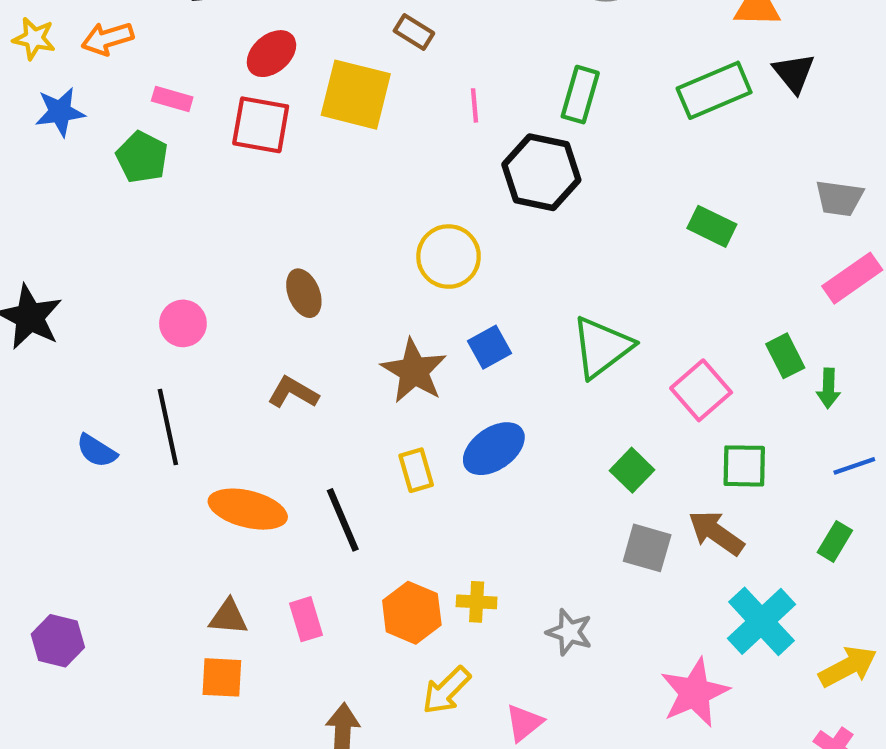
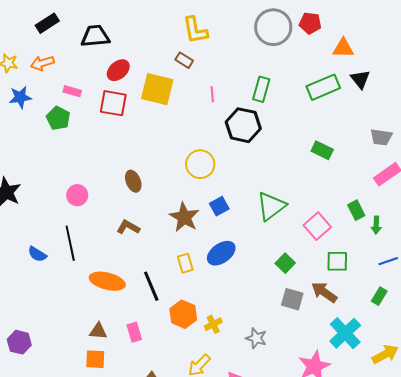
yellow cross: (477, 602) -> (213, 324), turned -30
orange hexagon: (412, 613) -> (183, 314), moved

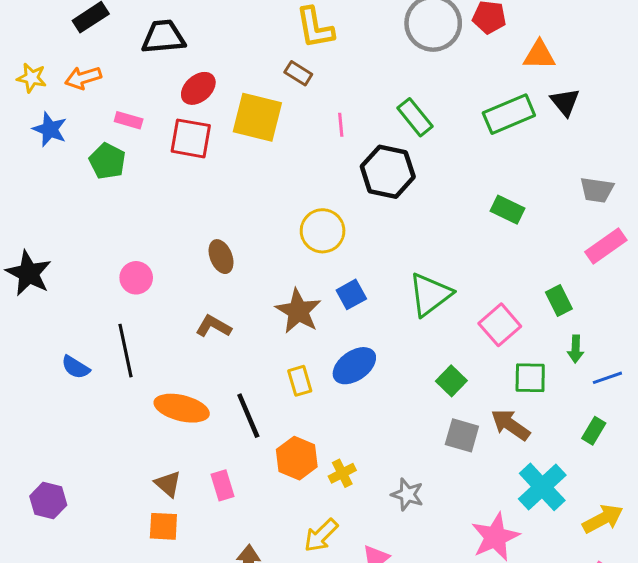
green rectangle: (261, 89) -> (415, 117), turned -55
blue star: (20, 97) -> (50, 129), turned 30
green arrow: (376, 225) -> (576, 349), moved
brown triangle: (98, 331) -> (168, 484), turned 36

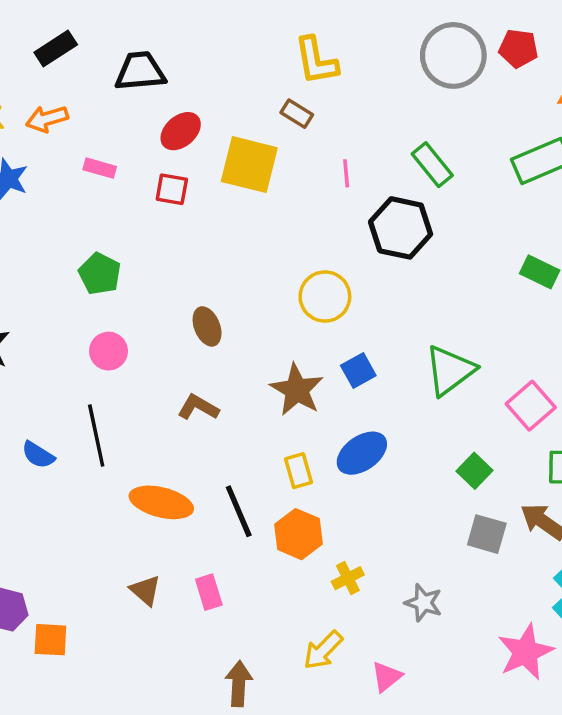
red square: (191, 138) -> (172, 189), size x0.7
green pentagon: (107, 161) -> (100, 274), moved
orange hexagon: (297, 458) -> (299, 534), moved
orange square: (163, 526) -> (50, 640), moved

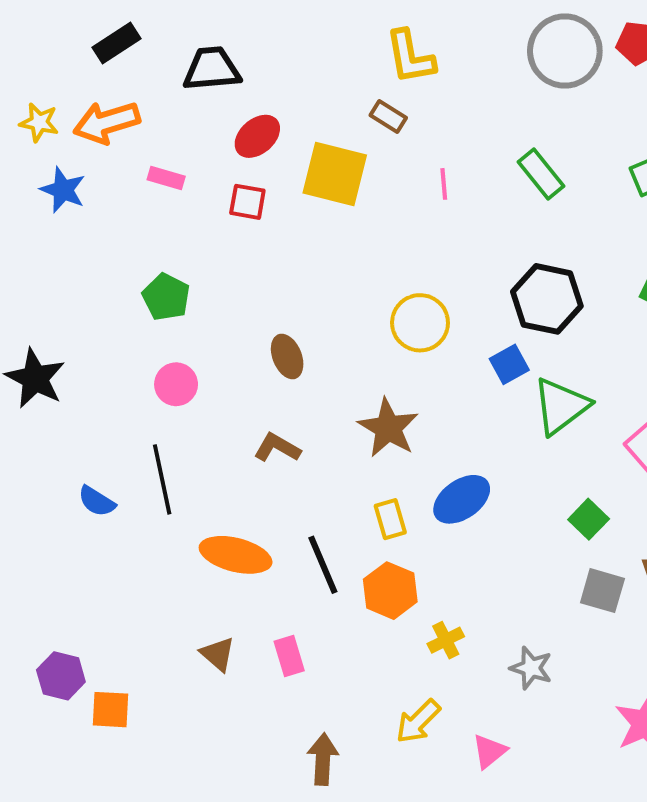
orange arrow: (47, 119) -> (107, 122), size x1.4
black hexagon: (401, 228) -> (547, 299), moved
blue square: (358, 370) -> (509, 364), moved

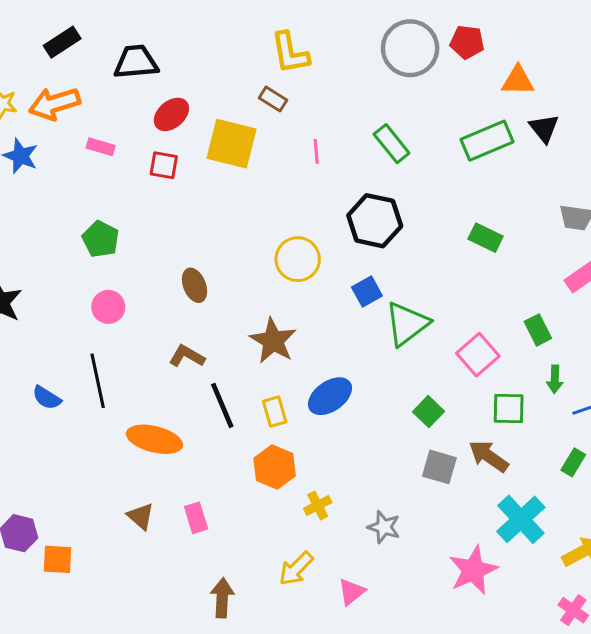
black hexagon: (547, 299) -> (375, 221), moved
black line: (323, 565) -> (222, 405), moved

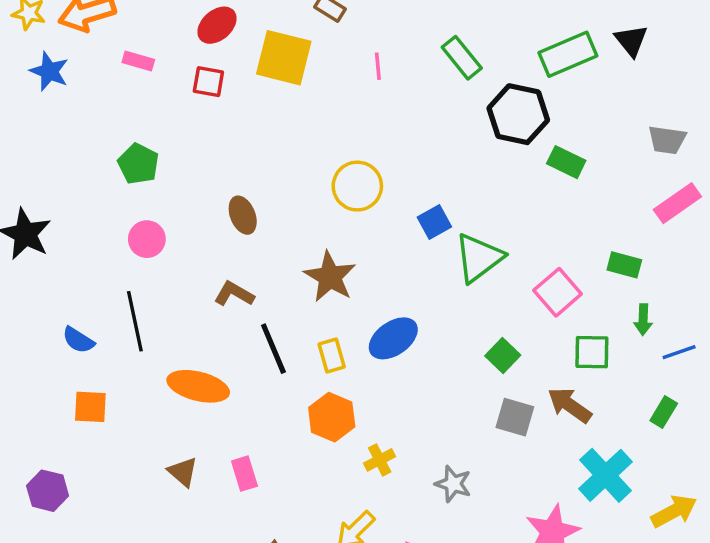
black hexagon: (375, 221) -> (518, 114), moved
green rectangle: (538, 330) -> (624, 265), turned -48
orange square: (57, 559) -> (90, 407), moved

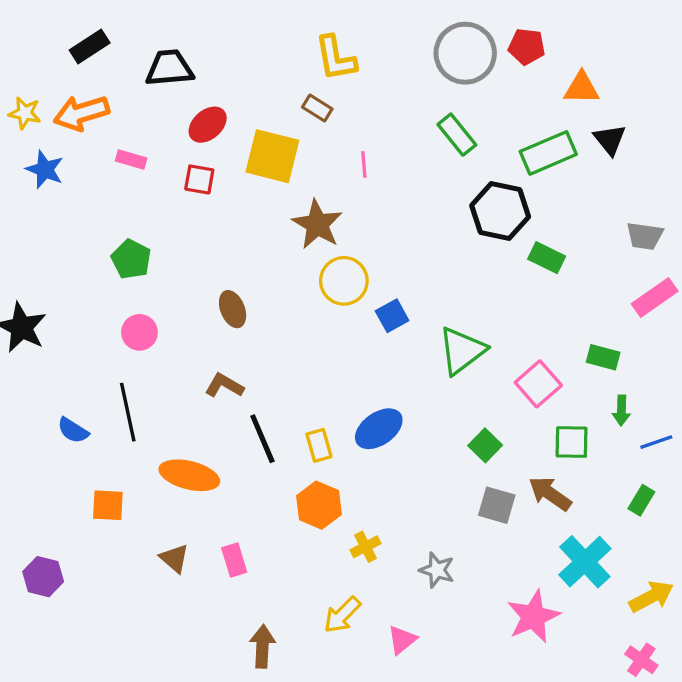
green rectangle: (462, 58) -> (457, 135), moved
blue square: (434, 222) -> (392, 316), moved
brown star: (330, 277) -> (317, 224), moved
orange square: (90, 407) -> (108, 505), moved

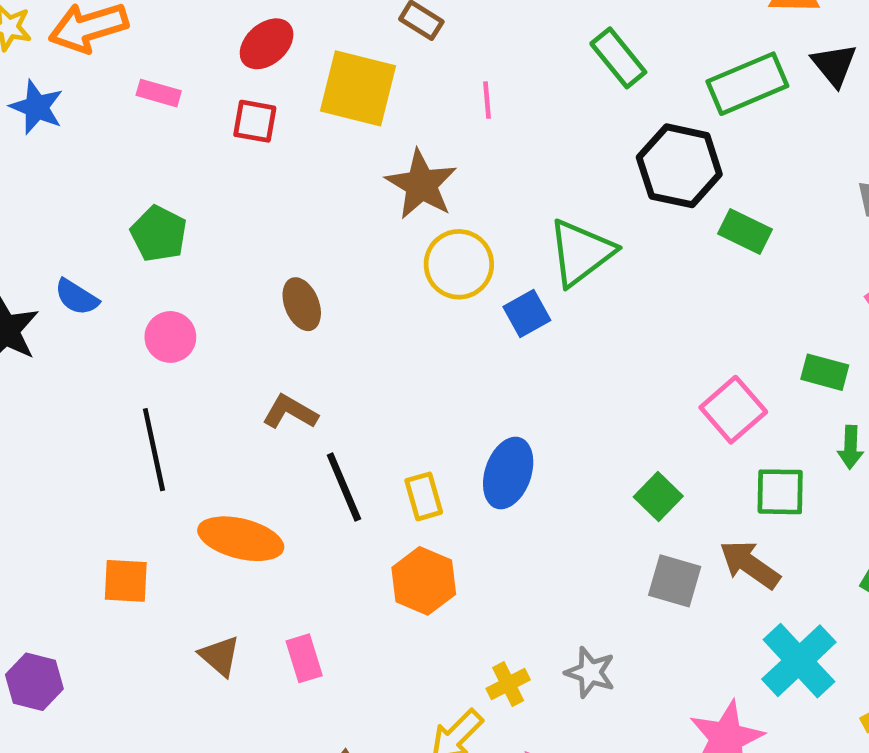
green triangle: (462, 351) -> (581, 253), moved
blue ellipse: (379, 429) -> (508, 473), turned -36
blue semicircle: (73, 430) -> (77, 297), moved
yellow cross: (365, 547) -> (508, 684), moved

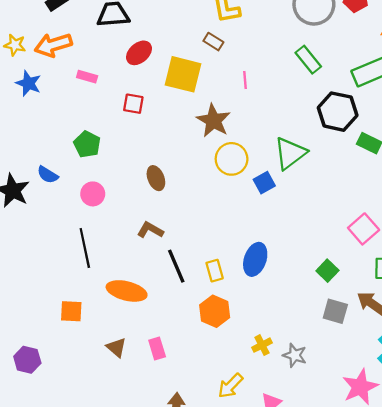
red square: (255, 121) -> (133, 104), moved
yellow cross: (508, 684) -> (262, 345), moved

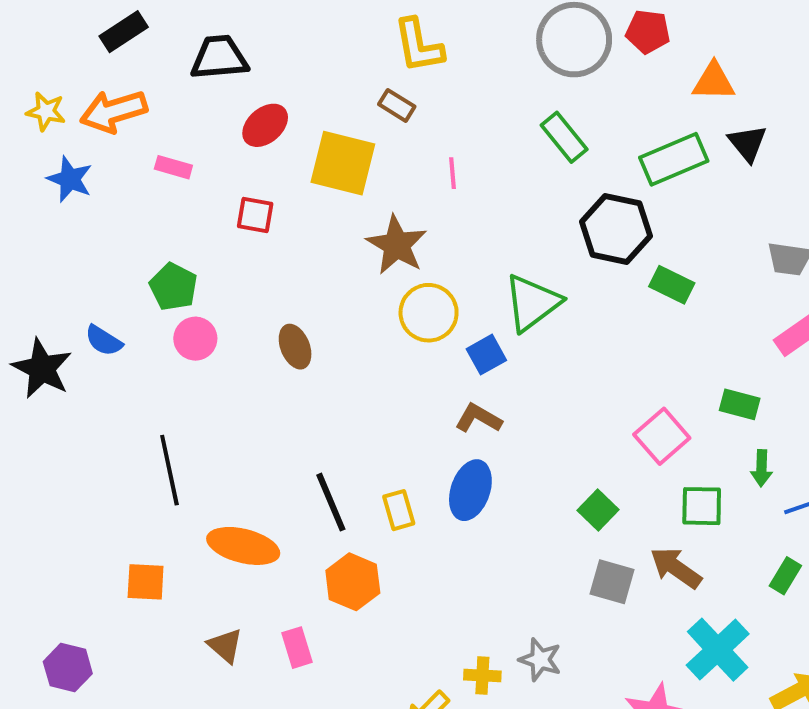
pink circle: (93, 194) -> (195, 339), moved
brown L-shape: (150, 230) -> (478, 418), moved
orange hexagon: (215, 311) -> (353, 582), moved
yellow cross: (262, 345) -> (482, 675), moved, turned 30

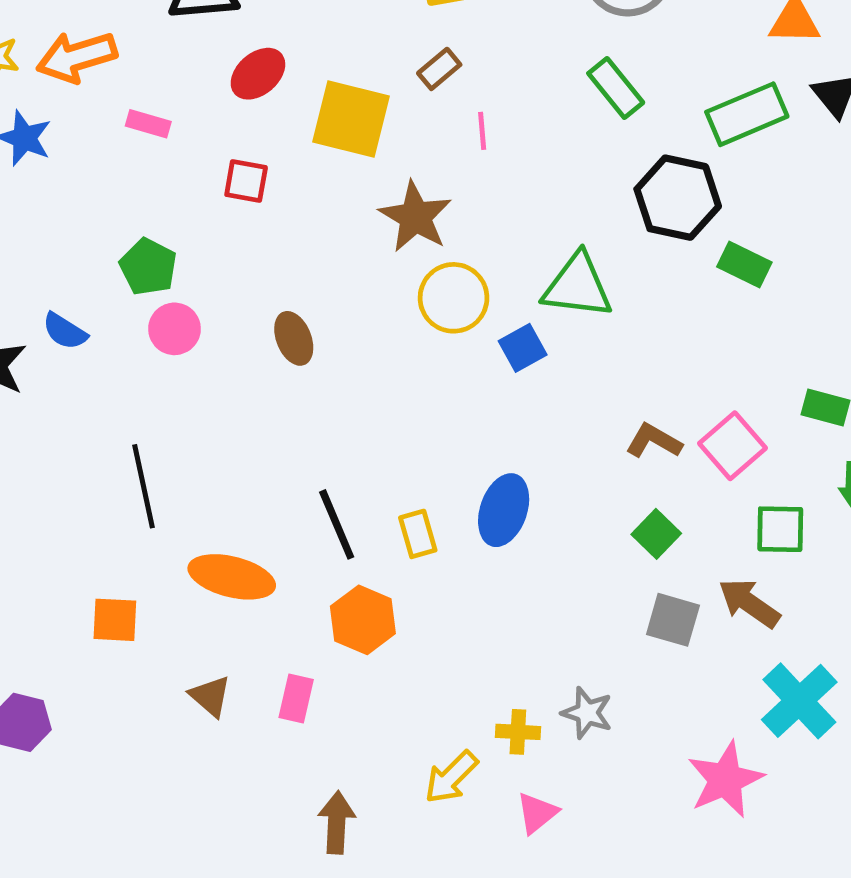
brown rectangle: (397, 105) -> (439, 69), moved, turned -72
green triangle: (532, 303) -> (578, 286), turned 44
brown L-shape: (478, 418) -> (654, 441), moved
pink rectangle: (297, 648) -> (296, 698), turned 30

